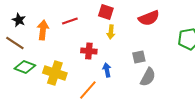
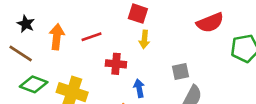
red semicircle: (149, 18) -> (210, 23), moved
red line: (70, 21) -> (92, 37), moved

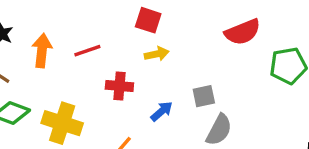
yellow arrow: (144, 39) -> (157, 54), turned -108
blue arrow: (139, 88) -> (162, 111), moved, turned 60

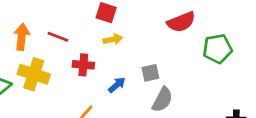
red line: (87, 51) -> (58, 37), turned 40
yellow cross: (62, 123) -> (34, 74), moved

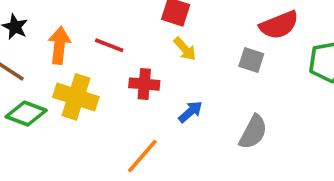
yellow arrow: (113, 39) -> (185, 49), turned 60
gray square: (150, 73) -> (251, 60), moved, turned 30

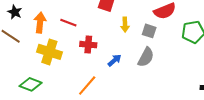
yellow arrow: (185, 49) -> (125, 25), moved, turned 40
green diamond: (26, 114) -> (31, 84), moved
gray semicircle: (253, 132) -> (146, 57), moved

